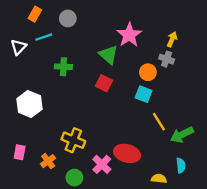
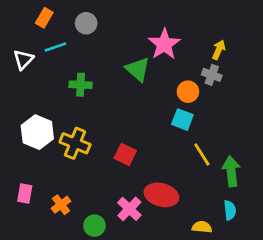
red square: (104, 83) -> (125, 154), moved
green arrow: (182, 135) -> (231, 171), turned 110
yellow cross: (73, 140) -> (75, 143), moved

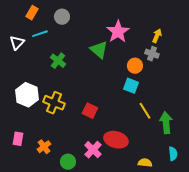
green cross: (81, 85) -> (58, 61), turned 35
cyan semicircle: (230, 210) -> (173, 154), moved

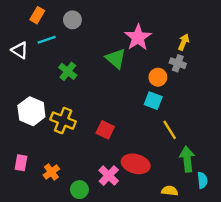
white triangle: (17, 43) -> (20, 50), turned -42
green arrow: (166, 123) -> (187, 159), moved

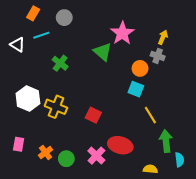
green circle: (79, 190) -> (66, 159), moved

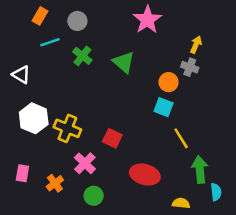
pink star: (122, 33) -> (147, 20), moved
white triangle: (18, 45) -> (21, 75), moved
green cross: (60, 63) -> (82, 56), moved
pink cross: (96, 156) -> (85, 163), moved
green circle: (66, 159) -> (94, 196), moved

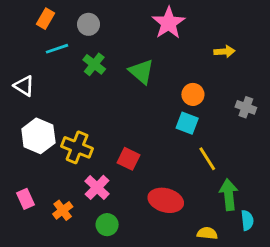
yellow arrow: (196, 45) -> (224, 52), turned 63
gray cross: (190, 67) -> (246, 107), moved
pink rectangle: (22, 173) -> (26, 199), turned -35

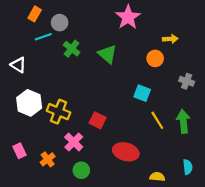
gray circle: (88, 24) -> (60, 23), moved
orange circle: (193, 94) -> (155, 58), moved
green arrow: (229, 195) -> (183, 121), moved

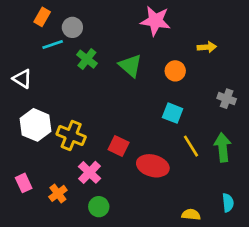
pink star: (128, 17) -> (155, 21), turned -30
orange circle: (155, 58) -> (175, 71), moved
red ellipse: (126, 152) -> (153, 166), moved

